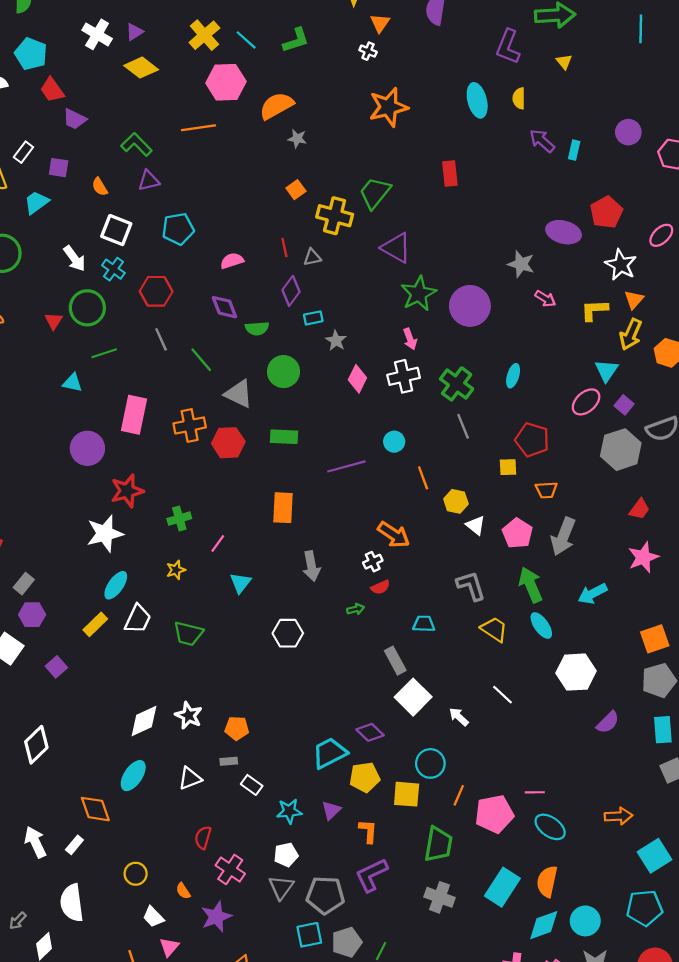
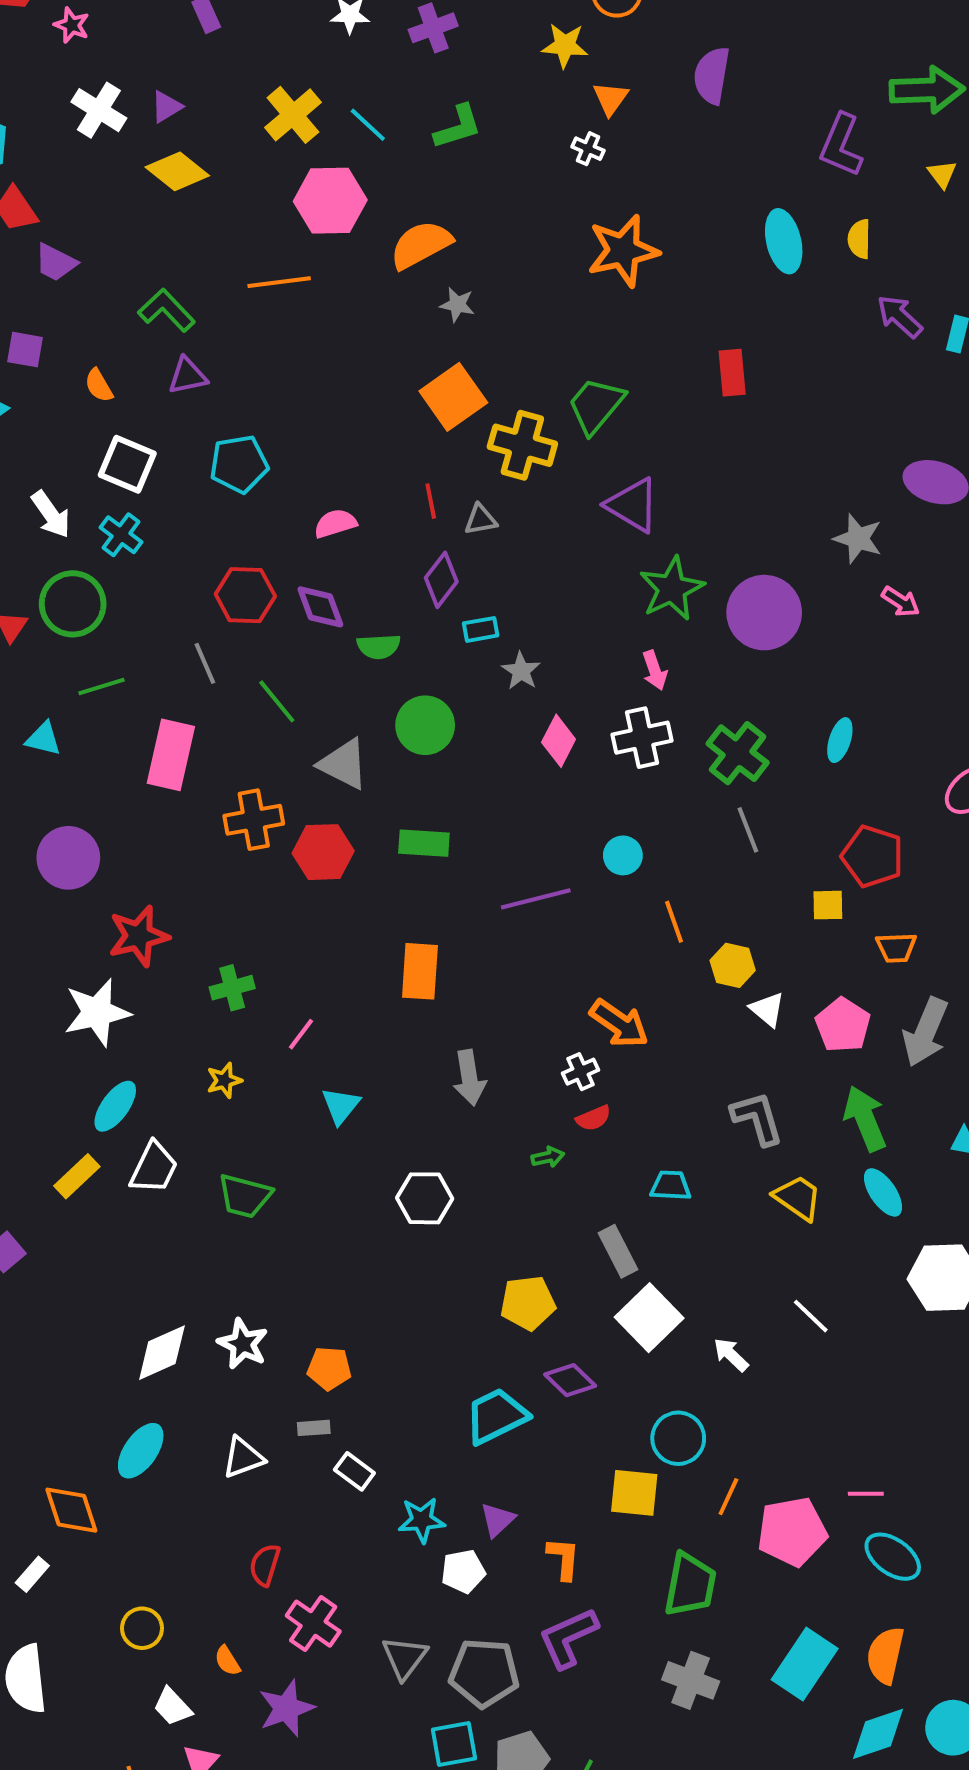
orange square: (296, 190) -> (453, 397), size x1.8
red hexagon: (156, 291) -> (245, 595), moved
pink rectangle: (134, 415) -> (171, 755), moved
yellow pentagon: (365, 777) -> (528, 1303), moved
white pentagon: (286, 855) -> (463, 1571), moved

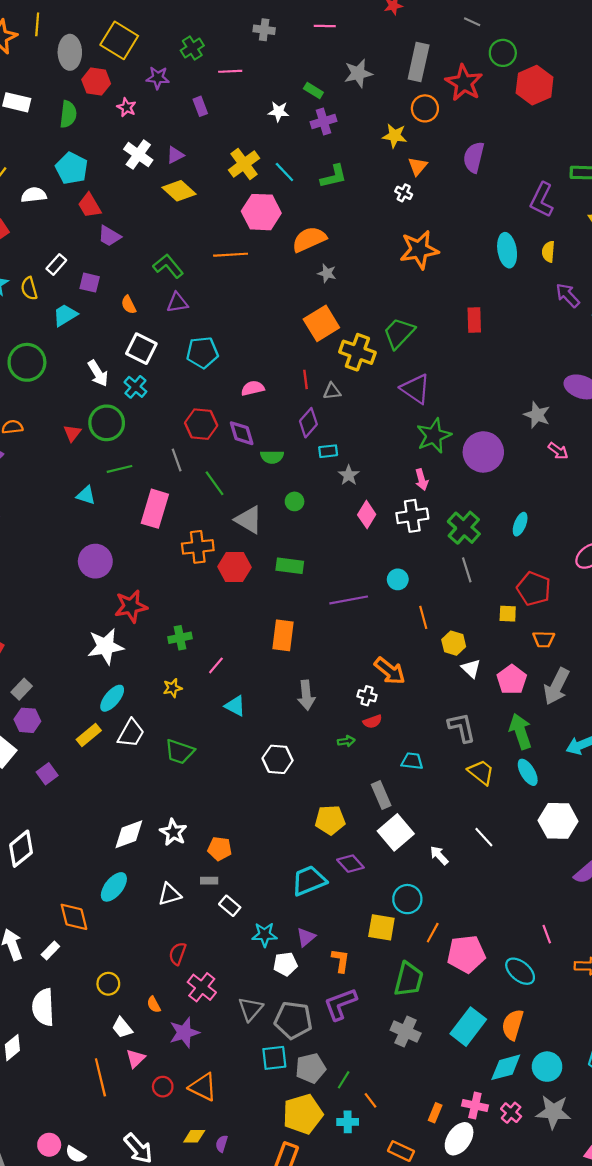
green circle: (425, 725) -> (295, 501), size x0.6
white cross: (580, 1072) -> (367, 696), turned 36
cyan triangle: (341, 1106) -> (235, 706), turned -45
pink line: (866, 1494) -> (547, 934), moved, turned 66

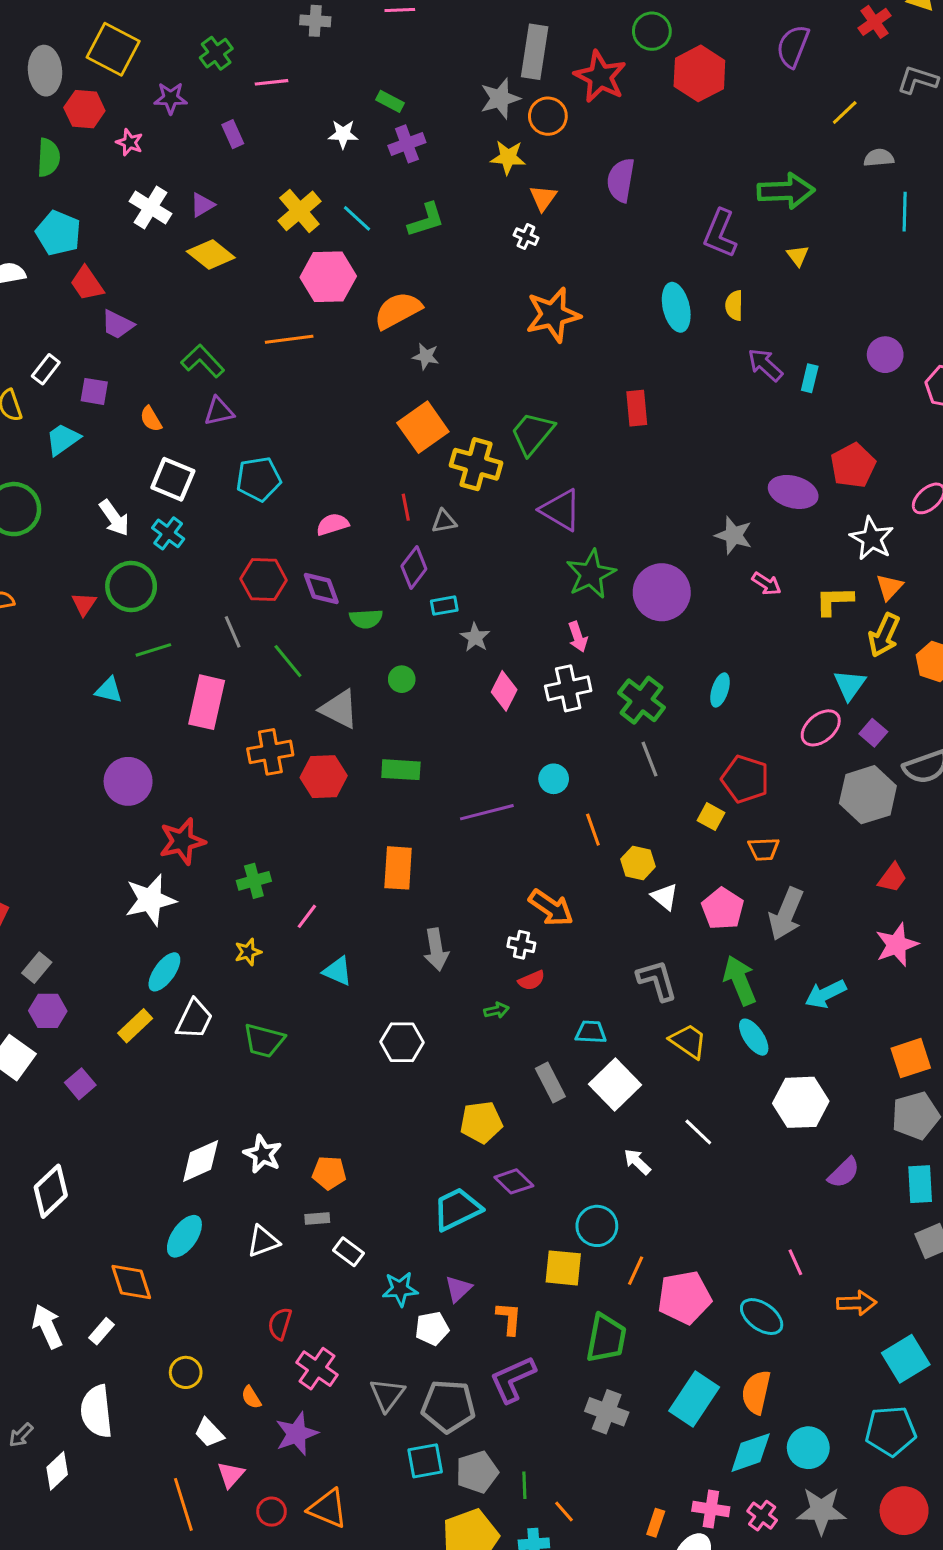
gray star: (358, 73) -> (500, 98), moved
yellow square: (508, 614) -> (711, 817), turned 30
white square: (396, 832) -> (615, 1085), moved
green line: (344, 1080) -> (524, 1485), turned -30

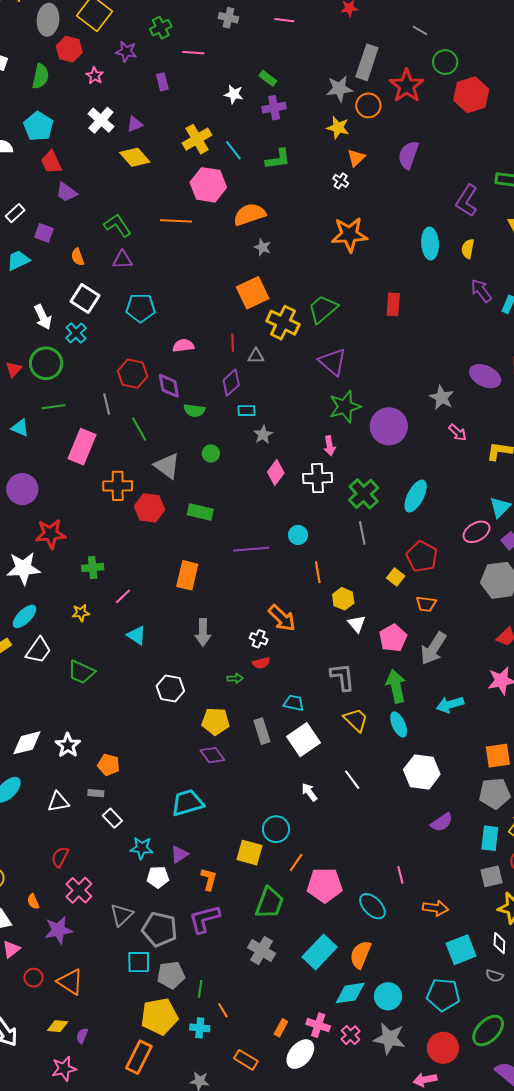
cyan ellipse: (720, 690) -> (416, 496), size x1.5
yellow pentagon: (481, 1122) -> (215, 721), moved
purple diamond: (514, 1181) -> (212, 755), moved

